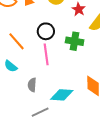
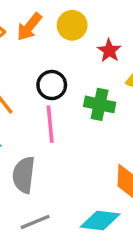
gray semicircle: (32, 85) -> (24, 175), size x1.5
cyan diamond: (62, 95) -> (100, 221), moved

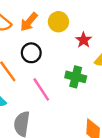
black circle: (52, 85) -> (31, 53), moved
pink line: (50, 124) -> (41, 89), turned -30

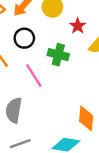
green cross: (76, 77) -> (58, 55), moved

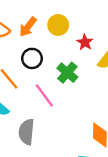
green cross: (58, 55) -> (67, 73), turned 30

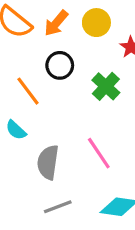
pink line: (44, 95) -> (99, 153), moved

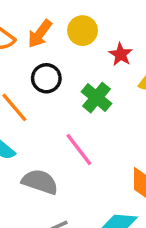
pink line: (99, 153) -> (79, 150), moved
gray semicircle: (48, 162) -> (40, 182), turned 104

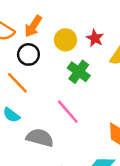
yellow circle: (83, 31) -> (65, 40), moved
black circle: (46, 78) -> (28, 54), moved

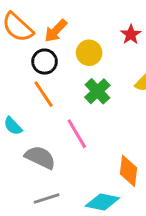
red star: (95, 38) -> (131, 35), moved
orange line: (17, 83) -> (43, 94), moved

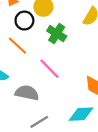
black circle: (45, 62) -> (24, 21), moved

